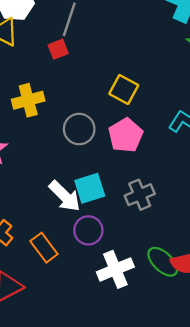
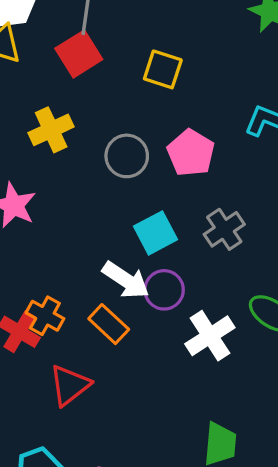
red square: (58, 49) -> (79, 54), size x1.6
yellow square: (124, 89) -> (163, 69), moved
white arrow: (65, 196) -> (126, 280), moved

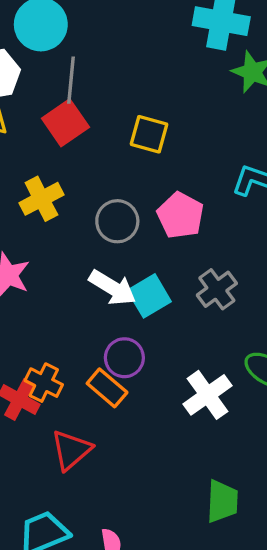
white arrow: (126, 280) -> (113, 288), moved
purple circle: (164, 290) -> (124, 358), moved

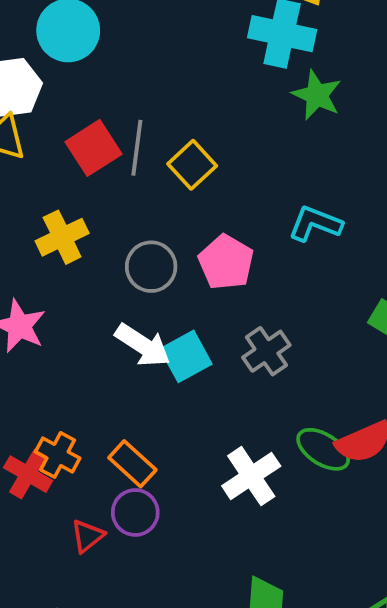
gray line: (71, 80) -> (137, 148), moved
yellow square: (149, 134) -> (192, 165), turned 30
purple circle: (124, 358) -> (135, 512), moved
red triangle: (71, 450) -> (87, 536), size x0.7

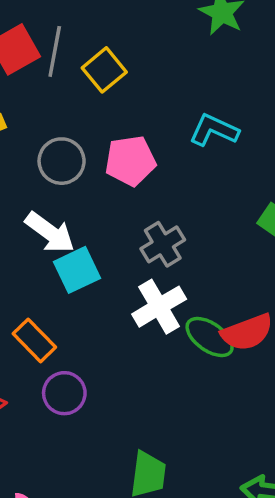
pink pentagon: (226, 262) -> (130, 161), turned 30
cyan square: (186, 356) -> (77, 270), moved
white cross: (251, 476) -> (159, 307), moved
purple circle: (135, 512) -> (64, 393), moved

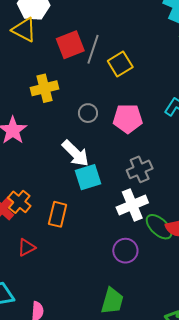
gray circle: (62, 161) -> (88, 113), size x0.7
orange rectangle: (34, 340) -> (58, 214), turned 50
purple circle: (64, 393) -> (125, 251), moved

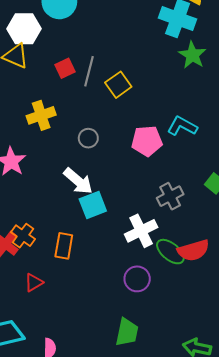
red square: (70, 45) -> (65, 68), size x0.7
pink pentagon: (128, 119) -> (147, 141), moved
gray cross: (140, 169) -> (170, 196), moved

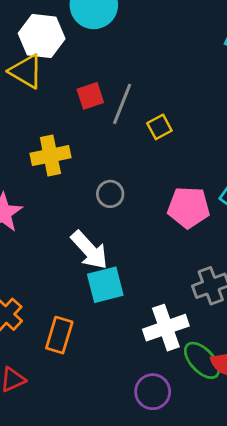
yellow square: (118, 85) -> (159, 127), size x0.7

